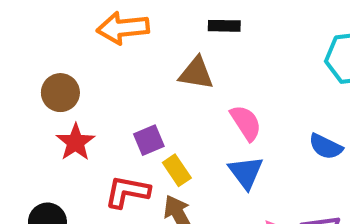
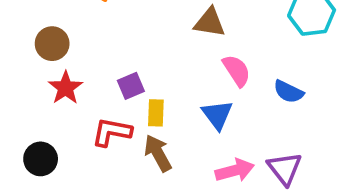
brown triangle: (196, 73) -> (210, 22), moved
pink semicircle: (246, 123) -> (237, 71), moved
yellow rectangle: (177, 170) -> (156, 113), turned 36

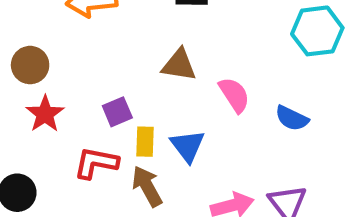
brown triangle: (210, 22) -> (179, 65), moved
blue triangle: (217, 115) -> (188, 146), moved

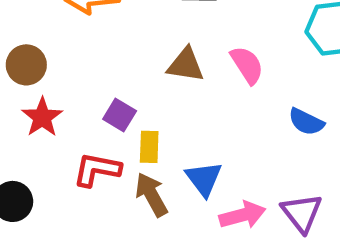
pink semicircle: (234, 95) -> (247, 65), moved
purple square: (117, 112) -> (120, 115), turned -36
blue triangle: (188, 146) -> (204, 179), moved

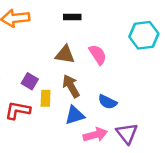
blue semicircle: (306, 122) -> (107, 102), moved
blue triangle: (204, 179) -> (75, 115), turned 50
brown arrow: (151, 195) -> (71, 86), moved

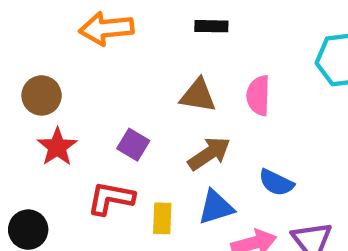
pink semicircle: (98, 55) -> (258, 95), turned -145
brown arrow: (71, 86) -> (209, 154), turned 85
yellow rectangle: (46, 98) -> (162, 218), moved

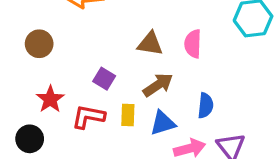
red star: (57, 147) -> (50, 99), moved
blue semicircle: (276, 183) -> (206, 106), turned -110
yellow rectangle: (162, 218) -> (128, 115), moved

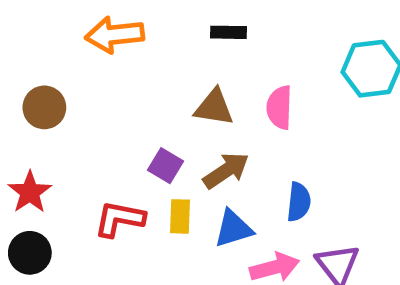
purple square: (104, 79) -> (166, 166), moved
red star: (50, 99) -> (30, 192), moved

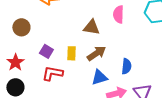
pink semicircle: (279, 107) -> (118, 14), moved
purple square: (166, 166) -> (46, 51), moved
yellow rectangle: (180, 216) -> (71, 53), moved

